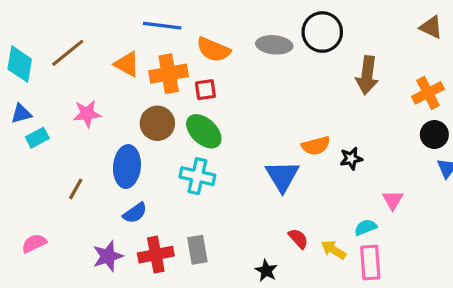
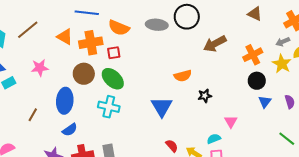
brown arrow: (367, 75) -> (215, 44), turned 55
orange semicircle: (316, 146) -> (183, 76), moved

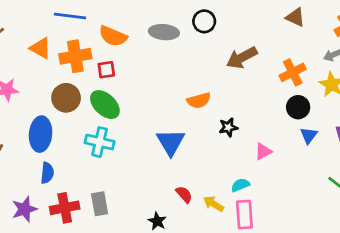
black circle: (187, 17) -> (204, 21), size x0.7
pink triangle: (231, 122) -> (263, 151), moved, turned 32
blue semicircle: (70, 130) -> (47, 173), turned -49

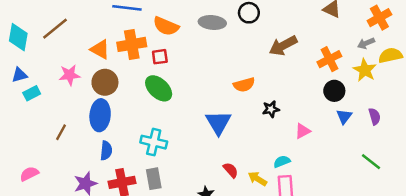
orange triangle: (41, 48) -> (100, 49), moved
brown circle: (66, 98) -> (105, 82), moved
cyan cross: (100, 142) -> (154, 142), moved

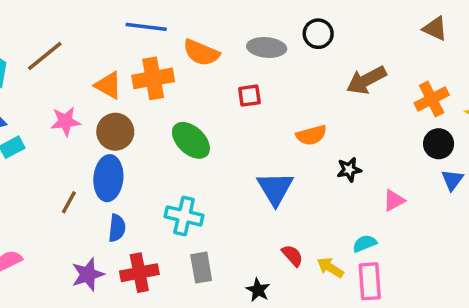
red square: (160, 57) -> (249, 96), moved
brown line: (61, 132) -> (69, 202), moved
gray rectangle: (154, 179) -> (201, 268), moved

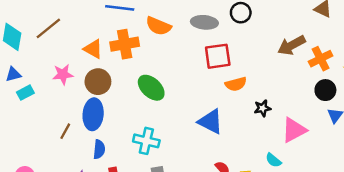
brown arrow: (366, 80) -> (292, 45), moved
red square: (249, 96) -> (218, 56), moved, size x1.6
blue triangle: (275, 188) -> (210, 122), turned -32
pink triangle: (394, 200) -> (294, 130), size x1.6
cyan semicircle: (365, 243) -> (273, 160), turned -119

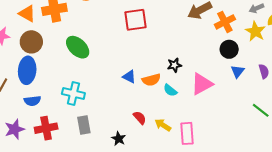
orange semicircle: (236, 84) -> (151, 80), moved
blue triangle: (210, 122) -> (129, 77), size x0.6
blue semicircle: (99, 149) -> (32, 101), turned 77
cyan semicircle: (273, 160) -> (170, 90), moved

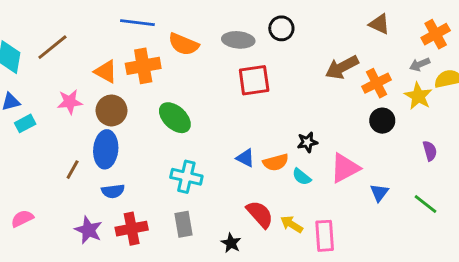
blue triangle: (238, 71) -> (379, 193), moved
cyan cross: (73, 93) -> (186, 177), moved
red semicircle: (140, 118) -> (260, 214), size x1.5
purple star: (15, 129) -> (88, 230), turned -30

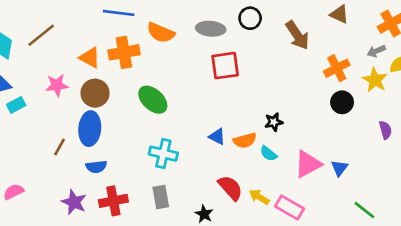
brown arrow: (342, 67) -> (297, 35), moved, turned -96
pink triangle: (345, 168) -> (308, 164), moved
green line: (425, 204) -> (364, 210), moved
pink rectangle: (325, 236) -> (289, 207), turned -56

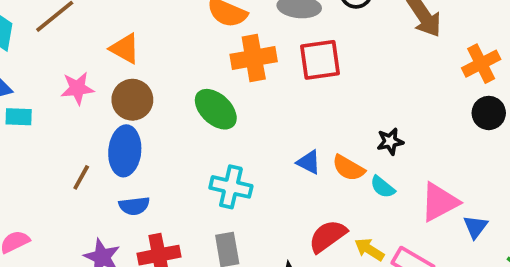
orange cross: (124, 52) -> (254, 58), moved
cyan rectangle: (16, 105) -> (19, 117), turned 30
orange semicircle: (245, 140) -> (348, 168), turned 45
blue triangle: (339, 168) -> (475, 227), moved
red semicircle: (230, 188) -> (328, 236), turned -84

